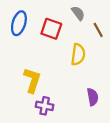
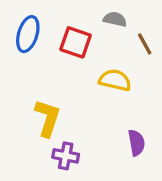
gray semicircle: (78, 13) -> (115, 19), turned -40
yellow semicircle: (78, 54) -> (115, 80), turned -85

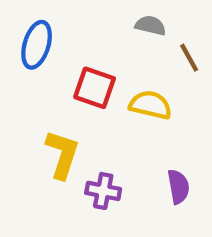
red square: (76, 42) -> (95, 88), moved
purple cross: (66, 156) -> (103, 191), moved

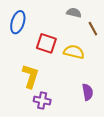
purple cross: (103, 191) -> (42, 101), moved

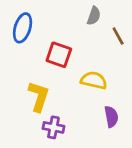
gray semicircle: (74, 13) -> (94, 16), turned 96
yellow semicircle: (74, 52) -> (94, 80), moved

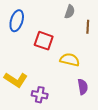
brown line: (118, 36) -> (88, 27), turned 32
yellow L-shape: (39, 96) -> (16, 80), moved, turned 105

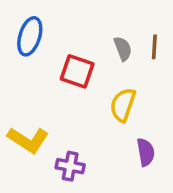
gray semicircle: (70, 12) -> (123, 49), moved, turned -40
yellow semicircle: (70, 60) -> (123, 105), turned -84

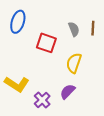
purple semicircle: (146, 152) -> (68, 92), moved, turned -126
purple cross: (70, 166) -> (42, 100), turned 35

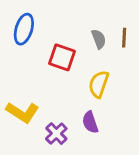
purple semicircle: (68, 92) -> (90, 122), turned -63

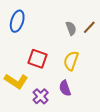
brown line: (124, 38) -> (89, 27), turned 40
red square: (62, 57) -> (37, 59), moved

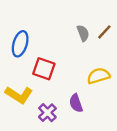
blue ellipse: (17, 21) -> (20, 44), moved
yellow semicircle: (71, 61) -> (98, 76), moved, turned 54

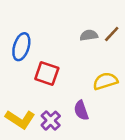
gray semicircle: (83, 33) -> (89, 35), turned -77
yellow L-shape: (19, 95) -> (20, 119), moved

